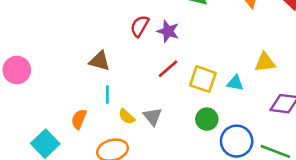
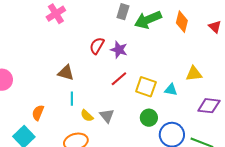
orange semicircle: (79, 119) -> (38, 113), moved

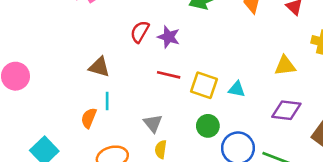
yellow triangle: (194, 74) -> (285, 66), moved
red line: (119, 79) -> (169, 75), turned 54
orange semicircle: (38, 113) -> (89, 118), moved
yellow semicircle: (87, 116) -> (161, 149), moved, turned 56

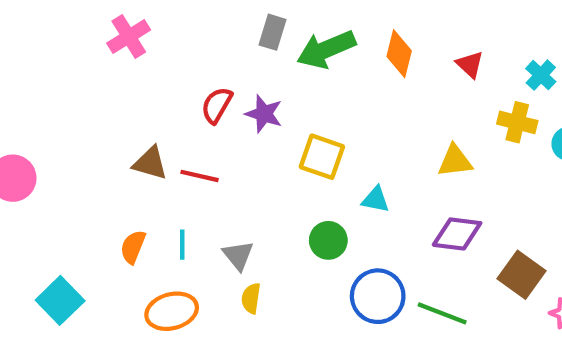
red line: (169, 75) -> (200, 176), moved
yellow square: (204, 85) -> (322, 157), moved
cyan line: (107, 101) -> (182, 245), moved
green circle: (208, 126) -> (328, 240), moved

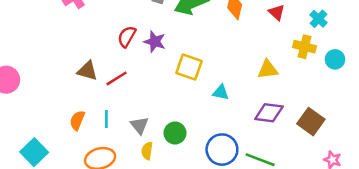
red line: (200, 176) -> (117, 78), turned -45
green circle: (328, 240) -> (175, 133), moved
brown square: (521, 275) -> (311, 122), moved

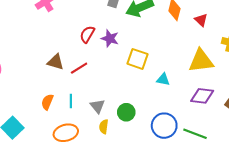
red triangle: (277, 12) -> (201, 20), moved
yellow triangle: (268, 70) -> (201, 61), size x1.5

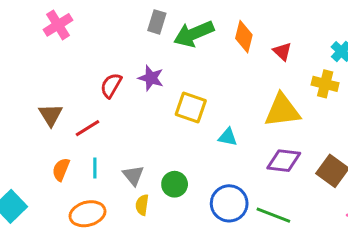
red semicircle: (87, 34) -> (111, 85), moved
brown triangle: (56, 62) -> (51, 115), moved, turned 42
red line: (79, 68) -> (88, 128), moved

